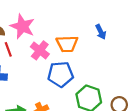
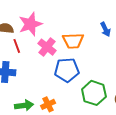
pink star: (22, 26) -> (30, 24), turned 30

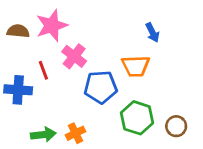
orange trapezoid: (73, 41) -> (136, 66), moved
red line: (17, 46) -> (43, 70), moved

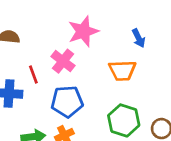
pink star: (52, 26) -> (83, 31), moved
blue pentagon: (101, 87) -> (67, 102), moved

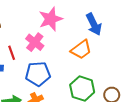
blue arrow: (139, 38) -> (94, 24), size x1.5
orange trapezoid: (122, 71) -> (81, 50), turned -35

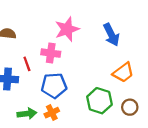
pink cross: (35, 42) -> (51, 53), turned -30
orange trapezoid: (81, 50) -> (123, 73), moved

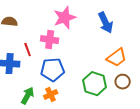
brown circle: (130, 107) -> (123, 82), moved
green arrow: (27, 114) -> (28, 96), turned -54

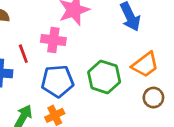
green hexagon: (95, 84) -> (104, 77), moved

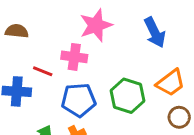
red line: (23, 54) -> (43, 71), turned -48

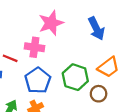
blue pentagon: (79, 100) -> (38, 80), turned -30
brown circle: (179, 117) -> (99, 94), moved

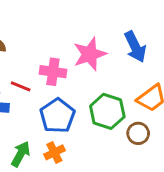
pink star: (51, 23) -> (90, 54), moved

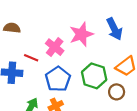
pink cross: (53, 72) -> (55, 47), turned 30

